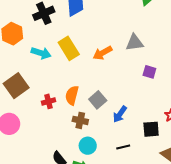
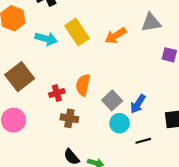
gray square: (98, 100) -> (112, 100), moved
brown cross: (80, 120) -> (69, 118), moved
cyan circle: (88, 146) -> (120, 123), moved

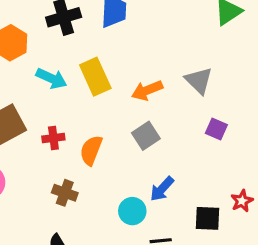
gray triangle: (151, 23) -> (199, 81), turned 45
red cross: (57, 93) -> (53, 138), moved
gray square: (112, 100) -> (146, 136), moved

